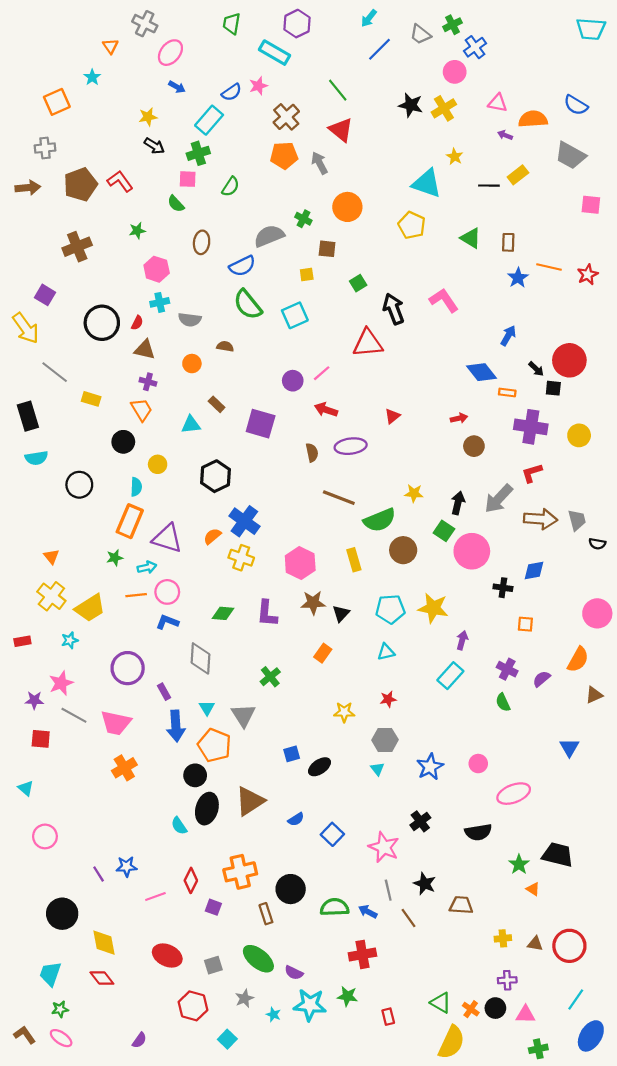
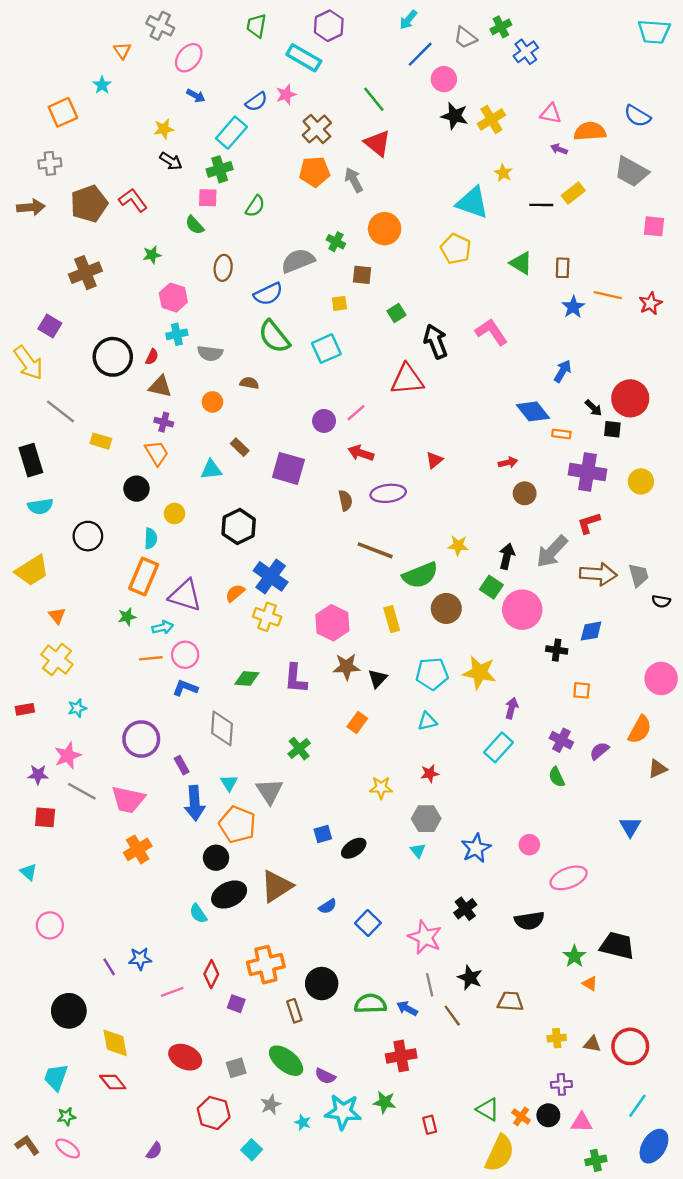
pink circle: (455, 72) -> (444, 79), moved
yellow trapezoid: (90, 608) -> (32, 570), moved
black ellipse: (207, 809) -> (229, 895), turned 48

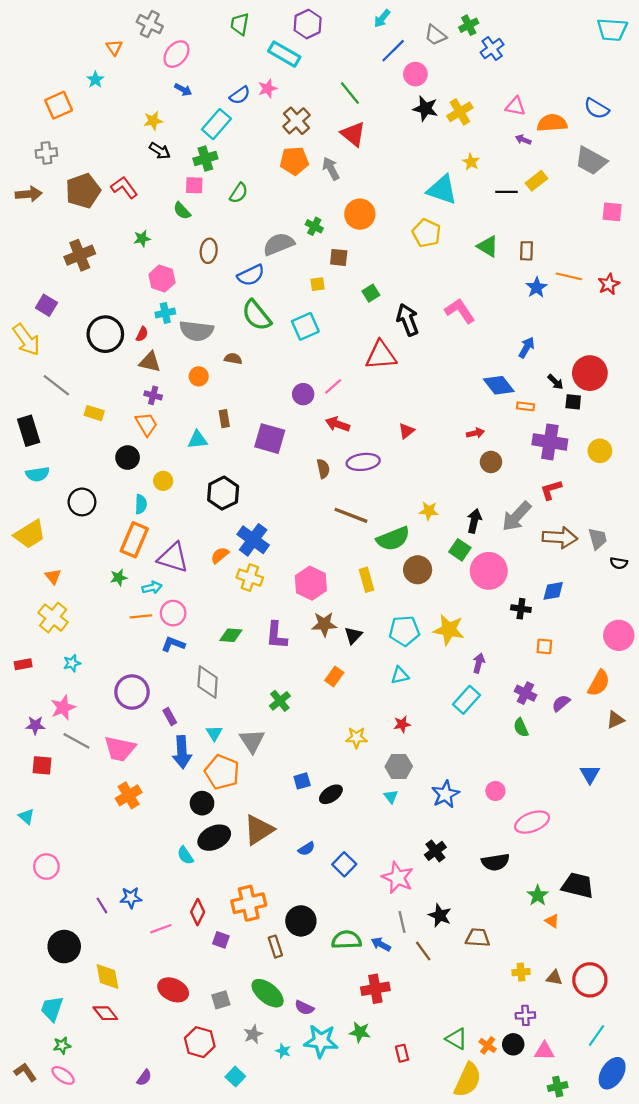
gray semicircle: (210, 353) -> (196, 331), size x1.4
brown rectangle: (240, 447) -> (224, 419), turned 36

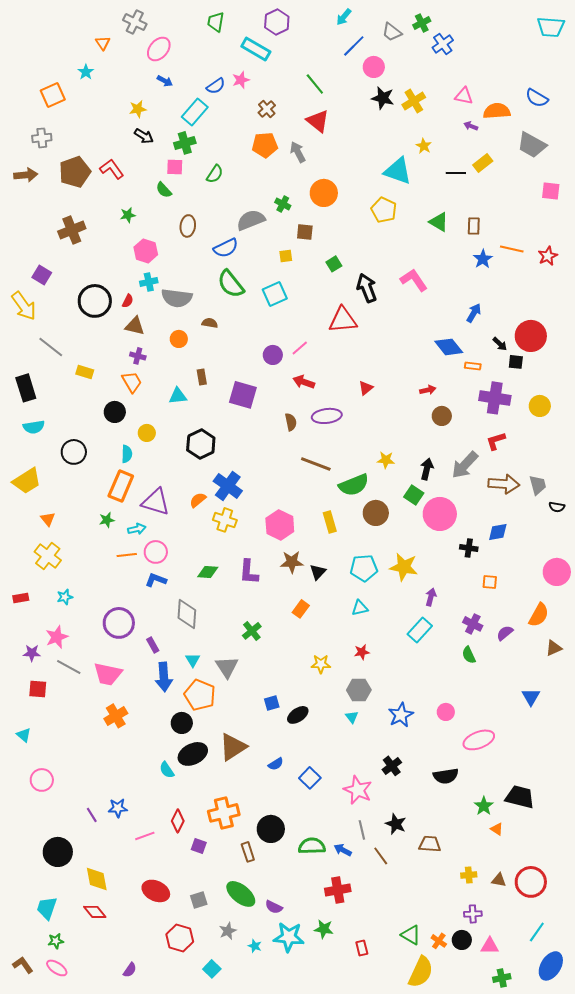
brown cross: (296, 121) -> (267, 109), size x0.7

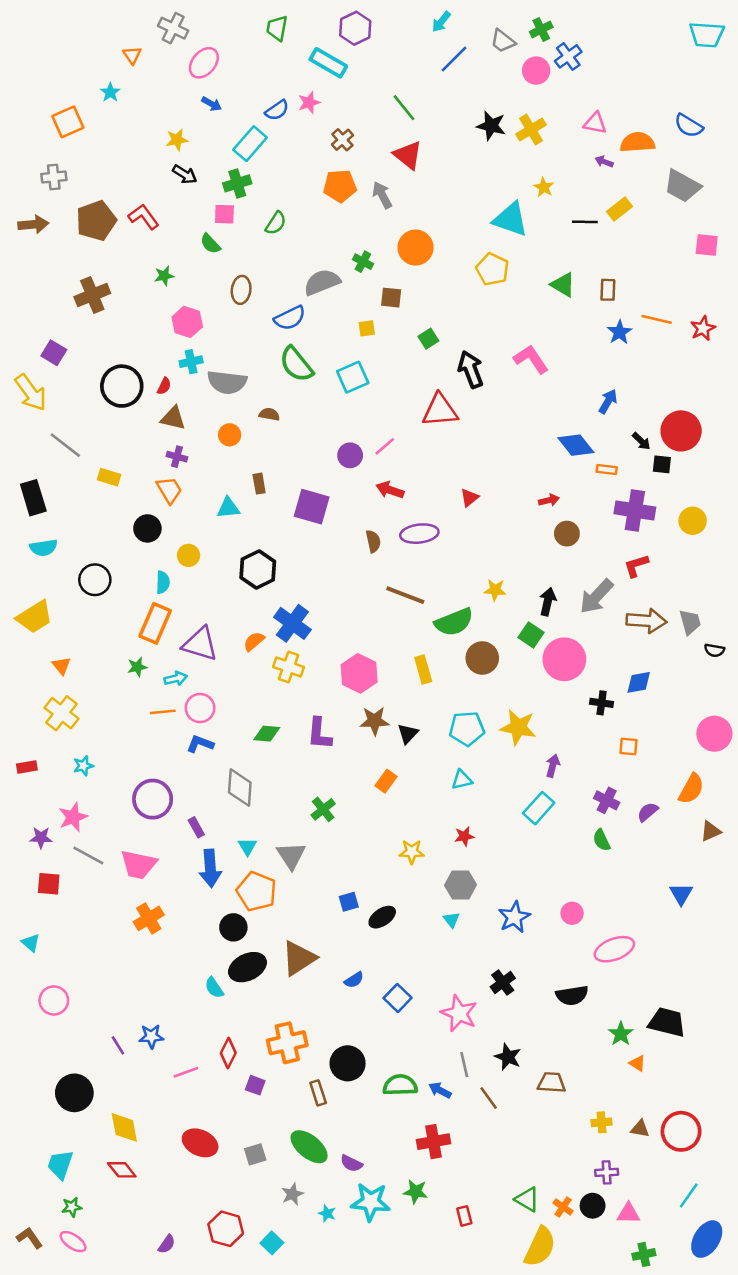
pink circle: (374, 67) -> (536, 71), moved
red hexagon: (180, 938) -> (226, 1229), moved

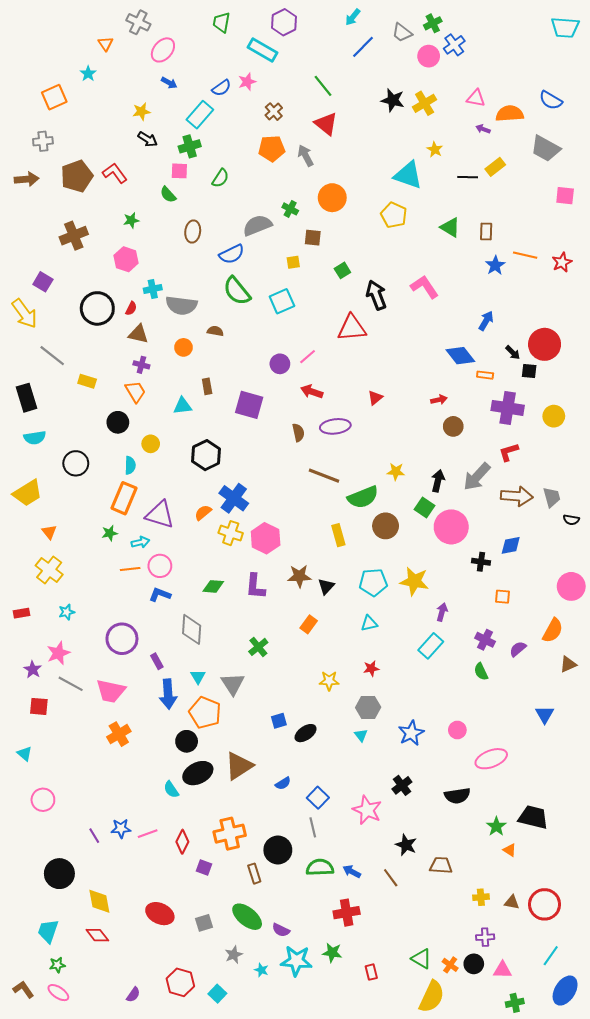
pink hexagon: (187, 322) -> (126, 259), moved
pink hexagon: (359, 673) -> (266, 538), moved
purple star: (41, 838) -> (33, 669), turned 30
gray line: (464, 1065) -> (313, 827), moved
pink line: (186, 1072) -> (148, 834), moved

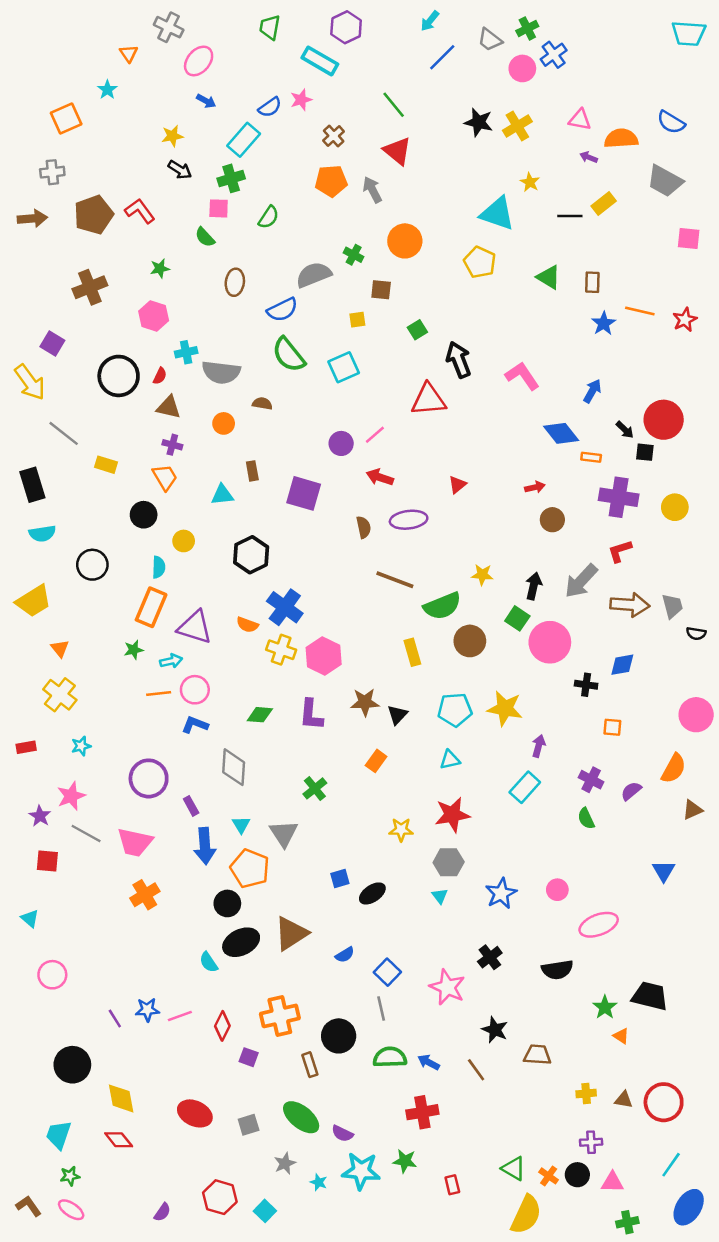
pink L-shape: (425, 287) -> (522, 376), moved
orange semicircle: (203, 513) -> (247, 625), turned -120
red star: (371, 668) -> (452, 815), size x1.8

